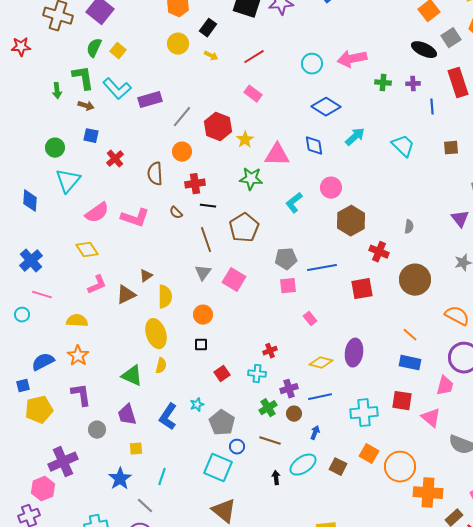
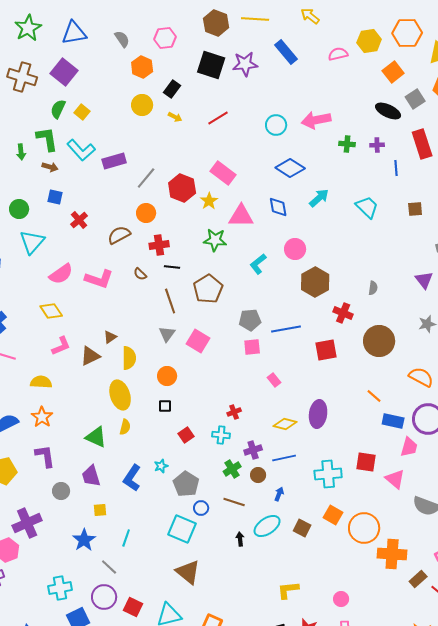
pink rectangle: (253, 94) -> (223, 173), moved, size x1.4
brown semicircle: (155, 174) -> (119, 235), turned 65
blue rectangle: (410, 363) -> (393, 421), moved

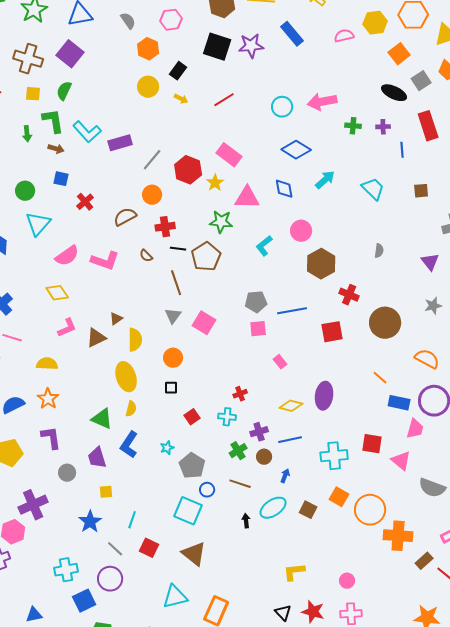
yellow square: (82, 112) -> (33, 94), moved, turned -35
gray semicircle: (373, 288) -> (379, 251), moved
brown pentagon: (208, 289) -> (206, 257), moved
blue L-shape: (132, 478) -> (129, 445), moved
red square: (133, 607) -> (149, 548), moved

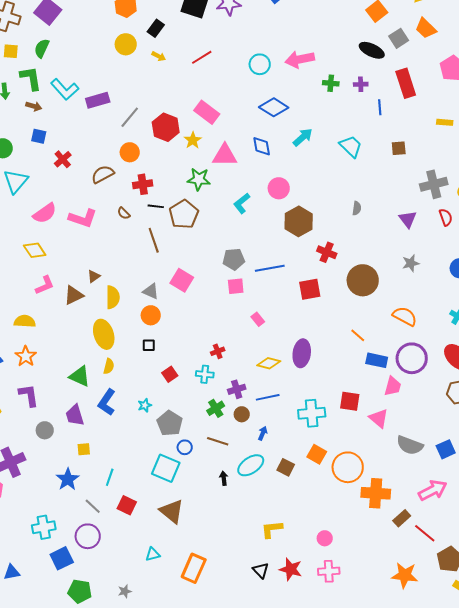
gray triangle: (173, 316) -> (151, 291), moved, turned -42
cyan triangle: (175, 597) -> (153, 554), size x0.6

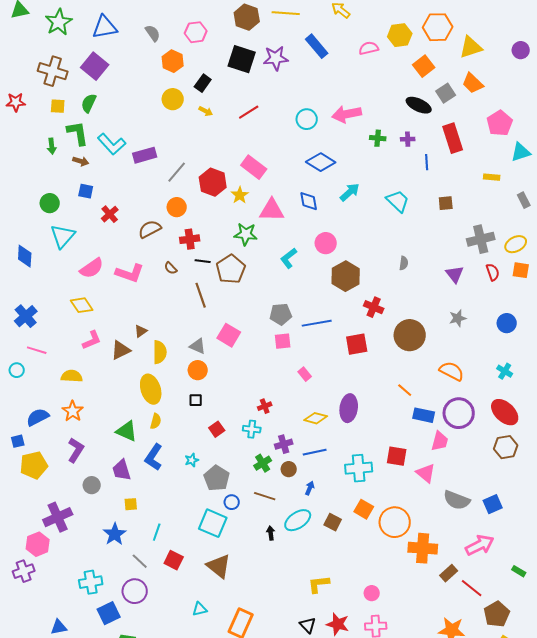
purple L-shape: (29, 395) -> (76, 450), turned 40

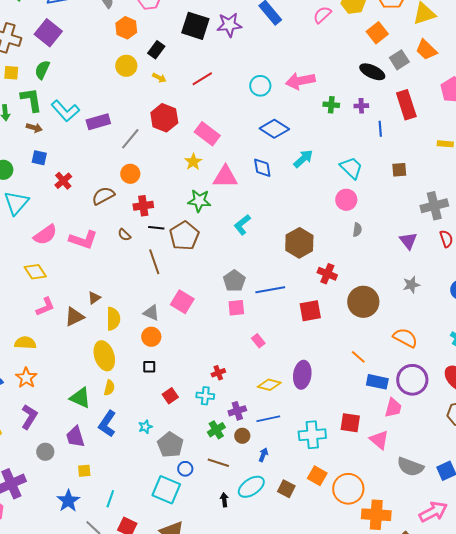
pink semicircle: (369, 48) -> (322, 15), turned -30
red hexagon: (213, 182) -> (164, 118), moved
pink circle: (326, 243) -> (346, 200), moved
gray pentagon: (281, 314) -> (234, 281), turned -30

